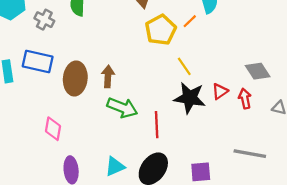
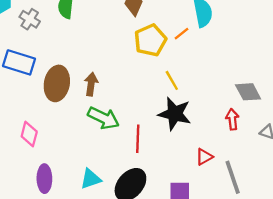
red triangle: (220, 91) -> (204, 157), moved
gray line: (250, 154) -> (233, 177), turned 56

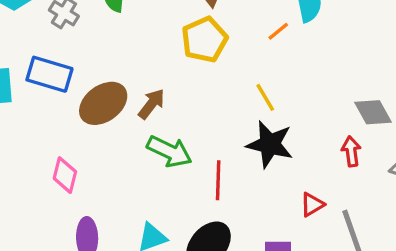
yellow pentagon: (150, 40) -> (205, 40), moved
brown ellipse: (57, 83) -> (103, 103), turned 44
brown arrow: (91, 84) -> (152, 104), turned 30

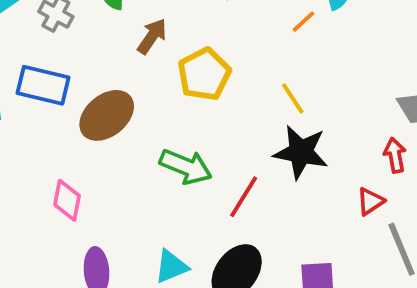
yellow pentagon: (205, 40) -> (204, 74), moved
brown arrow: (152, 104) -> (152, 36), moved
red line: (218, 180) -> (244, 197), turned 33
red triangle: (312, 205) -> (370, 201), moved

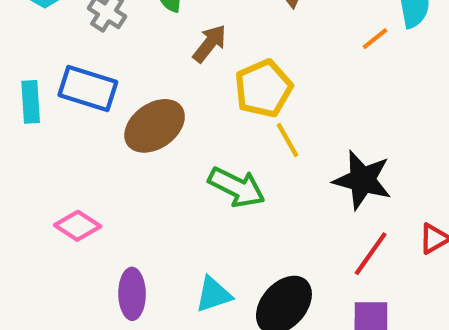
yellow line: (293, 98) -> (287, 140), moved
red line: (244, 197) -> (371, 254), moved
pink diamond: (67, 200) -> (78, 226), moved, turned -72

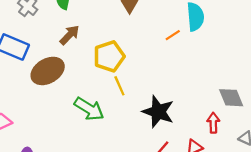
brown arrow: (210, 43) -> (70, 35), moved

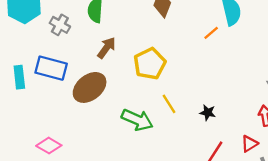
yellow line: (119, 86) -> (169, 104), moved
black star: (158, 112) -> (208, 113), size x0.5

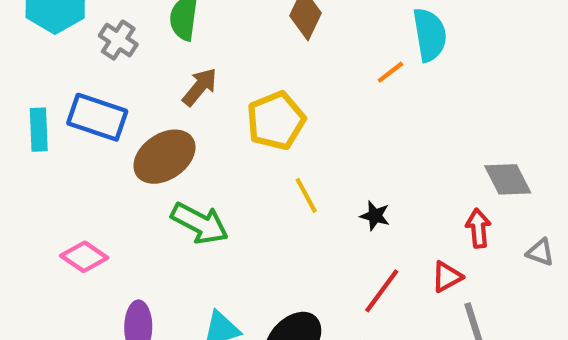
green arrow: (137, 120) -> (200, 223), moved

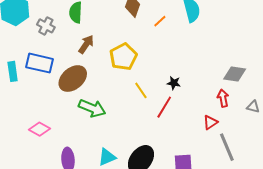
orange line: (390, 72) -> (160, 21), moved
gray diamond: (508, 179) -> (235, 74), turned -50
black star: (375, 216) -> (174, 83), moved
red line: (382, 291) -> (164, 107), moved

